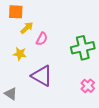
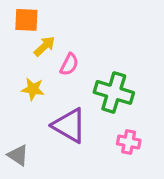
green cross: (83, 48) -> (114, 92), moved, turned 30
pink cross: (88, 86) -> (129, 142), moved, turned -32

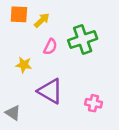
yellow arrow: (44, 46) -> (42, 20), moved
green cross: (114, 92) -> (83, 40), moved, turned -36

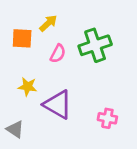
orange square: (19, 14) -> (22, 38), moved
yellow star: (24, 65) -> (28, 87), moved

